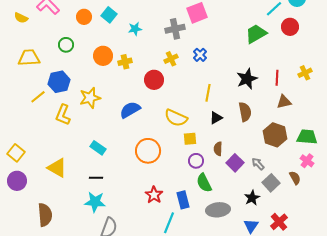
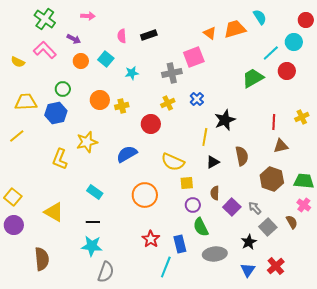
black star: (247, 79) -> (225, 120), moved
blue hexagon: (59, 82) -> (56, 113), moved
yellow line: (38, 97) -> (17, 136), moved

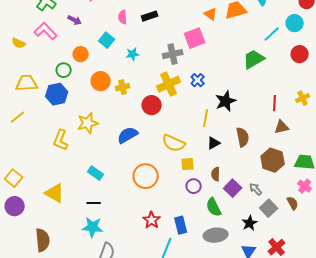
orange circle: (81, 61) -> (81, 54), moved
red circle: (287, 71) -> (300, 54), moved
yellow cross: (168, 103) -> (169, 84), size x1.6
green semicircle: (201, 227) -> (214, 207), moved

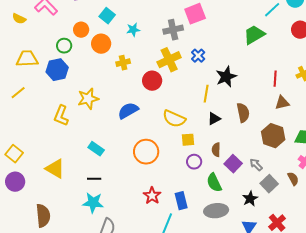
orange circle: (101, 81) -> (101, 44), moved

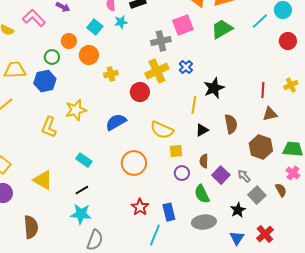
cyan star: (133, 30) -> (121, 22), moved
green trapezoid: (254, 35) -> (222, 29), moved
black line: (94, 179) -> (82, 190), turned -32

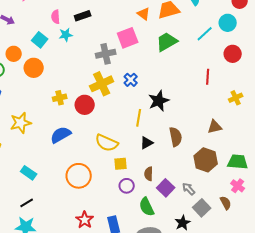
yellow cross: (111, 74) -> (60, 98), moved
red line: (263, 90) -> (208, 77), moved

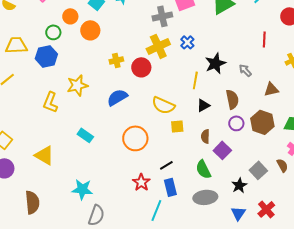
purple circle: (127, 186) -> (236, 123), moved
gray arrow: (189, 189) -> (245, 70), moved
black line: (27, 203) -> (166, 165), moved

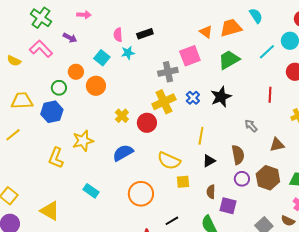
yellow cross: (116, 60) -> (122, 116), turned -32
black star: (215, 63) -> (221, 97), moved
purple square: (222, 150) -> (228, 206), turned -30
brown semicircle: (282, 165) -> (288, 221), turned 144

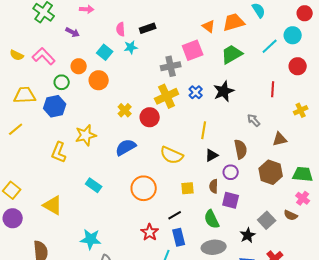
pink L-shape: (41, 49) -> (44, 56), moved
purple circle: (242, 179) -> (231, 172), moved
yellow square: (183, 182) -> (188, 188), moved

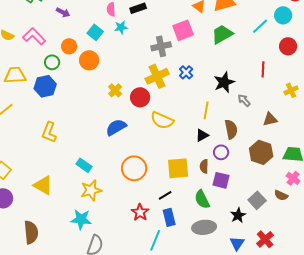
black star: (224, 91) -> (224, 82), moved
yellow line: (204, 130) -> (206, 110), moved
yellow star: (86, 135) -> (91, 190), moved
yellow semicircle: (172, 155) -> (162, 120), moved
yellow square: (188, 188) -> (178, 168), size x1.6

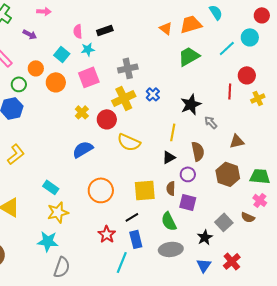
pink square: (183, 30) -> (89, 77), moved
red circle: (288, 46) -> (247, 75), moved
yellow cross: (291, 90) -> (258, 98), moved
yellow L-shape: (49, 132) -> (16, 154), turned -150

